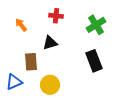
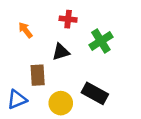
green cross: (96, 25) -> (101, 41), moved
black rectangle: (94, 61) -> (95, 93), moved, turned -40

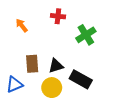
black triangle: (61, 52) -> (56, 66), moved

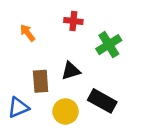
black triangle: (56, 66) -> (71, 71), moved

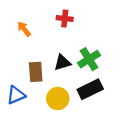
green cross: (109, 45) -> (89, 59), moved
black rectangle: (102, 101) -> (90, 89), turned -55

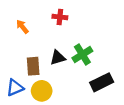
black rectangle: (90, 89) -> (102, 82), moved
yellow circle: (58, 99) -> (42, 91), moved

